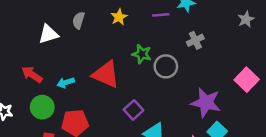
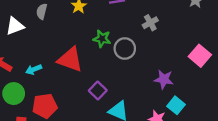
purple star: (206, 103) -> (164, 79), size x0.7

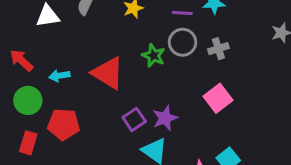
gray circle: (125, 49) -> (183, 42), moved
pink square: (200, 56) -> (218, 98), moved
purple star: (164, 79) -> (165, 118), moved, turned 30

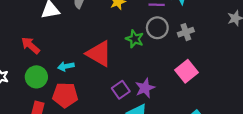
cyan arrow: (59, 76) -> (66, 66), moved

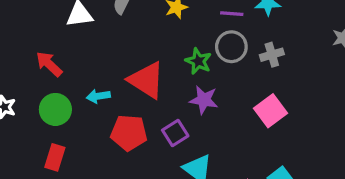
purple star: (145, 88) -> (204, 100), moved, turned 30
red pentagon: (65, 95) -> (129, 133), moved

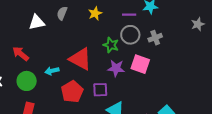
pink square: (270, 111) -> (140, 64), moved, turned -30
red pentagon: (129, 133) -> (72, 92), turned -30
purple square: (175, 133) -> (100, 90), turned 35

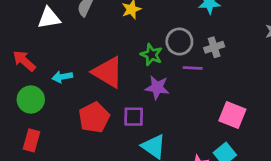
purple line: (129, 15) -> (193, 68), moved
pink square: (140, 64) -> (232, 115), moved
cyan arrow: (52, 71) -> (62, 77), moved

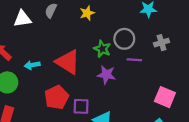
gray cross: (214, 47) -> (162, 43), moved
purple square: (134, 117) -> (81, 106), moved

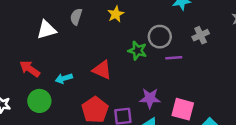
red triangle: (68, 62) -> (102, 70), size x0.7
purple star: (106, 75) -> (150, 98), moved
pink square: (165, 97) -> (183, 109), moved

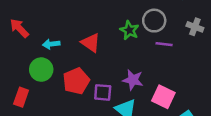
gray cross: (201, 35) -> (195, 27), turned 35
green circle: (39, 101) -> (41, 70), moved

